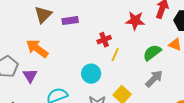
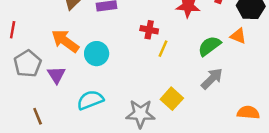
red cross: (104, 40) -> (149, 30), turned 32
cyan circle: (91, 74) -> (97, 54), moved

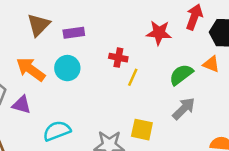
cyan circle: (97, 54) -> (67, 68), moved
purple triangle: (56, 75) -> (22, 105), turned -42
yellow square: (172, 99) -> (142, 130), turned -30

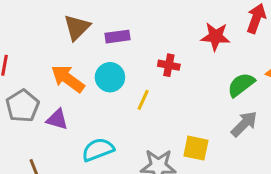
yellow line: (133, 77) -> (143, 100), moved

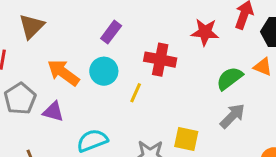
brown triangle: (77, 27) -> (32, 26), moved
purple rectangle: (118, 37) -> (111, 32), turned -45
red cross: (169, 65) -> (160, 60), size x1.5

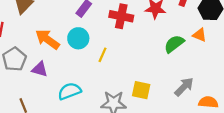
red cross: (160, 60) -> (121, 16), moved
gray arrow: (232, 116) -> (184, 87), moved

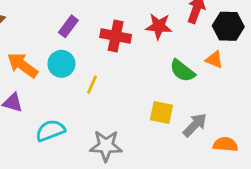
green semicircle: (174, 44) -> (182, 71), turned -105
yellow square: (141, 90) -> (161, 112), moved

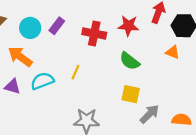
cyan circle: (61, 64) -> (30, 28), moved
green semicircle: (182, 71) -> (130, 61), moved
gray arrow: (195, 125) -> (149, 114), moved
cyan semicircle: (50, 130) -> (42, 81), moved

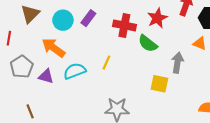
red star: (128, 26) -> (157, 18), turned -30
green semicircle: (130, 61) -> (148, 43), moved
gray arrow: (149, 114) -> (177, 63), moved, turned -36

